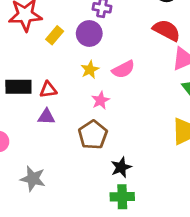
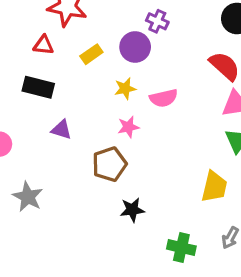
yellow rectangle: (55, 35) -> (91, 54), moved
red triangle: (48, 90) -> (43, 45), moved
green cross: (122, 197) -> (181, 248), moved

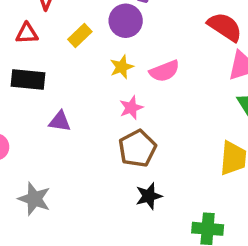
brown pentagon: (109, 164) -> (137, 149), moved

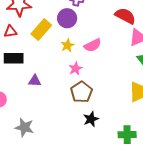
yellow rectangle: (80, 36) -> (41, 30), size x1.5

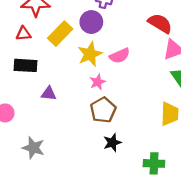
yellow star: (67, 45) -> (90, 54), size x1.5

